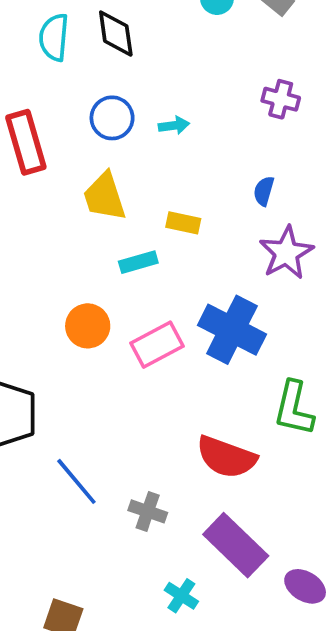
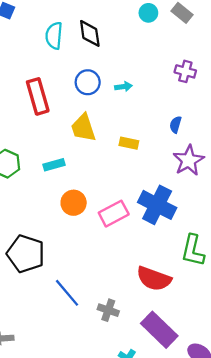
cyan rectangle: (138, 262) -> (54, 165), moved

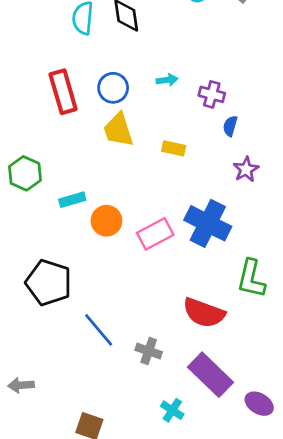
purple cross: (185, 71) -> (212, 94), moved
blue circle: (88, 82) -> (113, 88), moved
purple star: (189, 160) -> (246, 169), size x0.7
cyan rectangle: (54, 165) -> (72, 200), moved

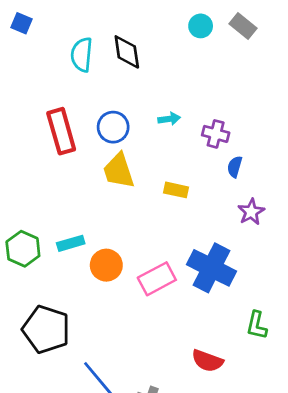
green hexagon: (25, 173) -> (23, 249), moved
green L-shape: (251, 279) -> (257, 325), size x0.7
red semicircle: (204, 313) -> (207, 361), size x0.7

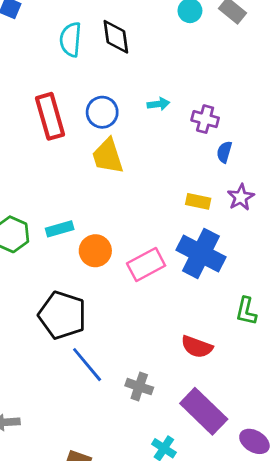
yellow rectangle: (176, 190) -> (198, 201), moved
black pentagon: (46, 329) -> (62, 315), moved

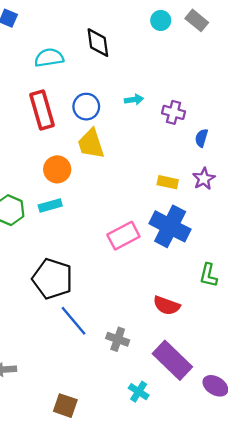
cyan semicircle: (71, 39) -> (49, 58), moved, turned 76
blue semicircle: (224, 152) -> (201, 138), moved
orange circle: (95, 251) -> (57, 169), moved

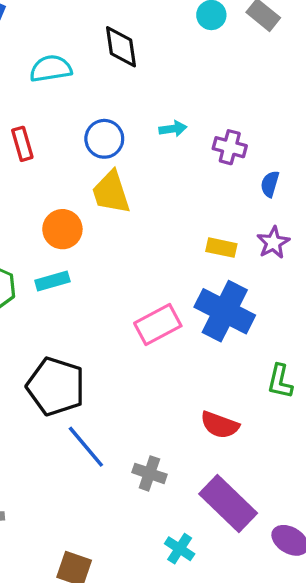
red rectangle: (42, 110) -> (22, 144), moved, size x0.6

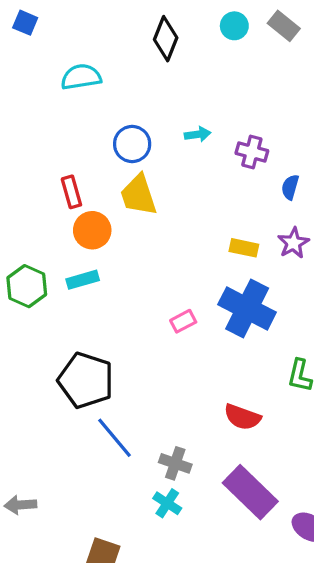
black diamond: (121, 47) -> (166, 39), moved, turned 30
red rectangle: (22, 144) -> (71, 192), moved
pink rectangle: (158, 325) -> (183, 321), size x0.6
cyan cross: (180, 549) -> (167, 503), moved

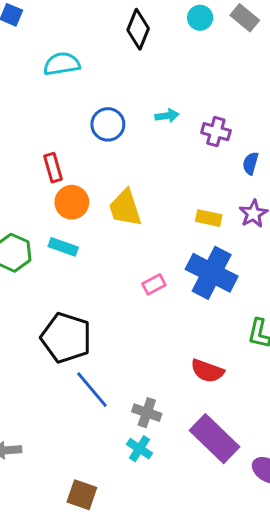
yellow trapezoid: (139, 195) -> (125, 208), moved
cyan rectangle: (83, 280) -> (63, 247), turned 36

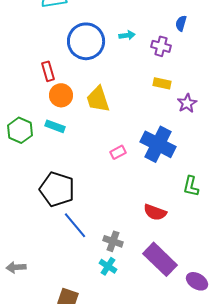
blue circle: (108, 124) -> (86, 41), size x1.6
blue semicircle: (251, 163) -> (181, 23), moved
yellow rectangle: (209, 218) -> (162, 83), moved

